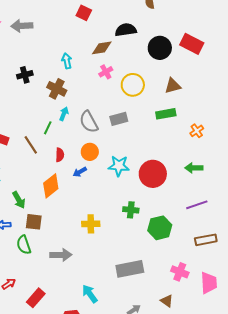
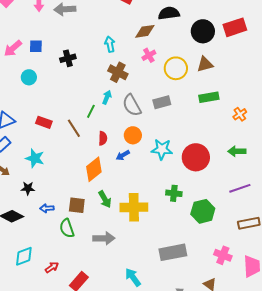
red rectangle: (192, 44) -> (235, 27), turned -45
brown triangle: (173, 86) -> (205, 64), moved
brown cross: (57, 89) -> (118, 72), moved
green arrow: (19, 200) -> (105, 199), moved
yellow cross: (91, 224) -> (134, 207), size x1.5

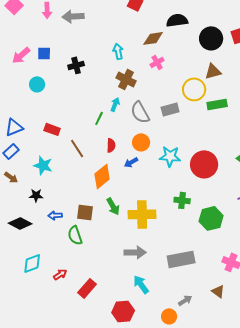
yellow circle: (176, 68) -> (194, 89), moved
brown line: (74, 128) -> (77, 148), moved
gray arrow: (104, 238) -> (135, 252), moved

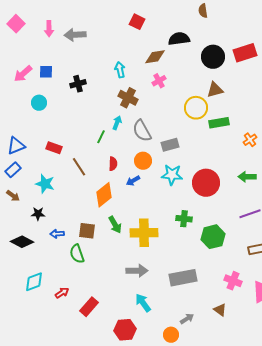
gray rectangle: (170, 109) -> (170, 145), moved

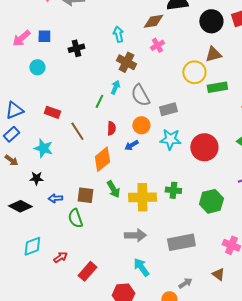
green cross: (184, 219) -> (173, 190), moved

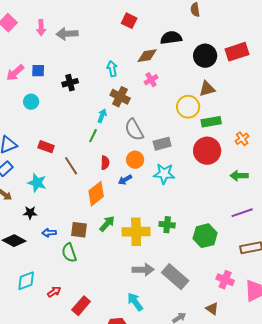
cyan arrow: (115, 87) -> (102, 116), moved
red circle: (204, 147) -> (207, 151), moved
green arrow: (113, 189) -> (107, 224), turned -108
gray arrow: (135, 235) -> (143, 270), moved
gray rectangle: (181, 242) -> (175, 277), turned 52

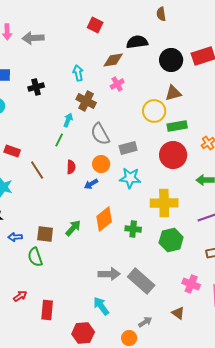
orange diamond: (96, 194) -> (104, 219), moved
yellow cross: (136, 232) -> (164, 203), moved
red rectangle: (81, 306) -> (47, 310), turned -36

